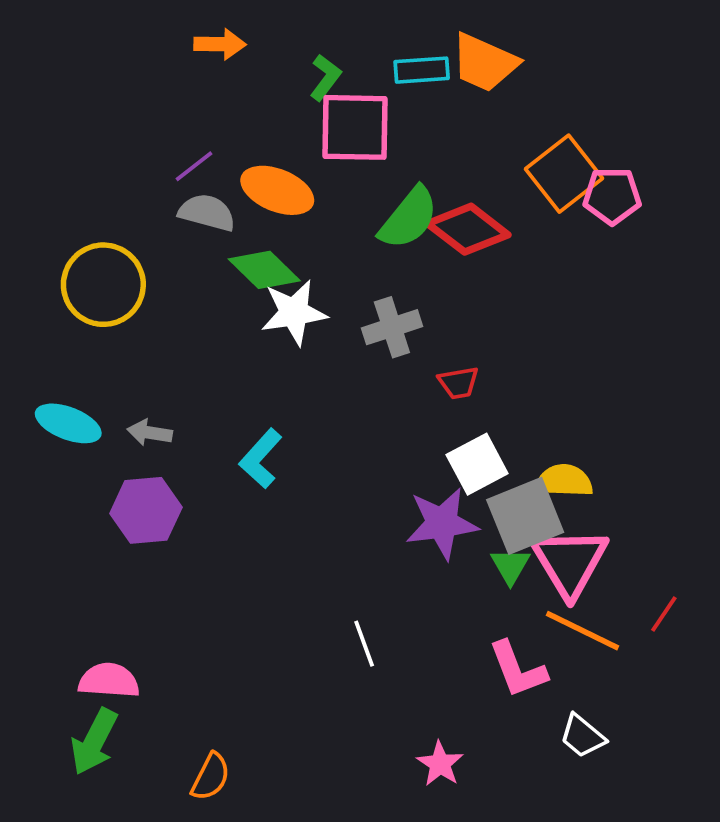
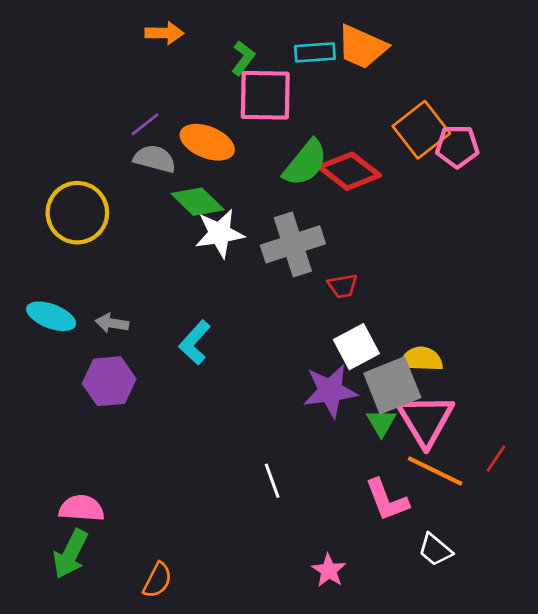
gray cross: (392, 327) -> (293, 244), size x1.4

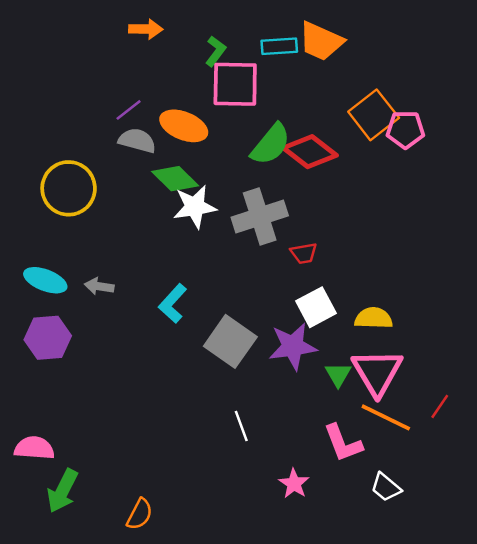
purple hexagon: (109, 381) -> (48, 338), moved
gray square: (392, 385) -> (230, 341), moved, turned -33
pink semicircle: (82, 508) -> (34, 448), moved
pink star: (329, 570) -> (294, 484), moved

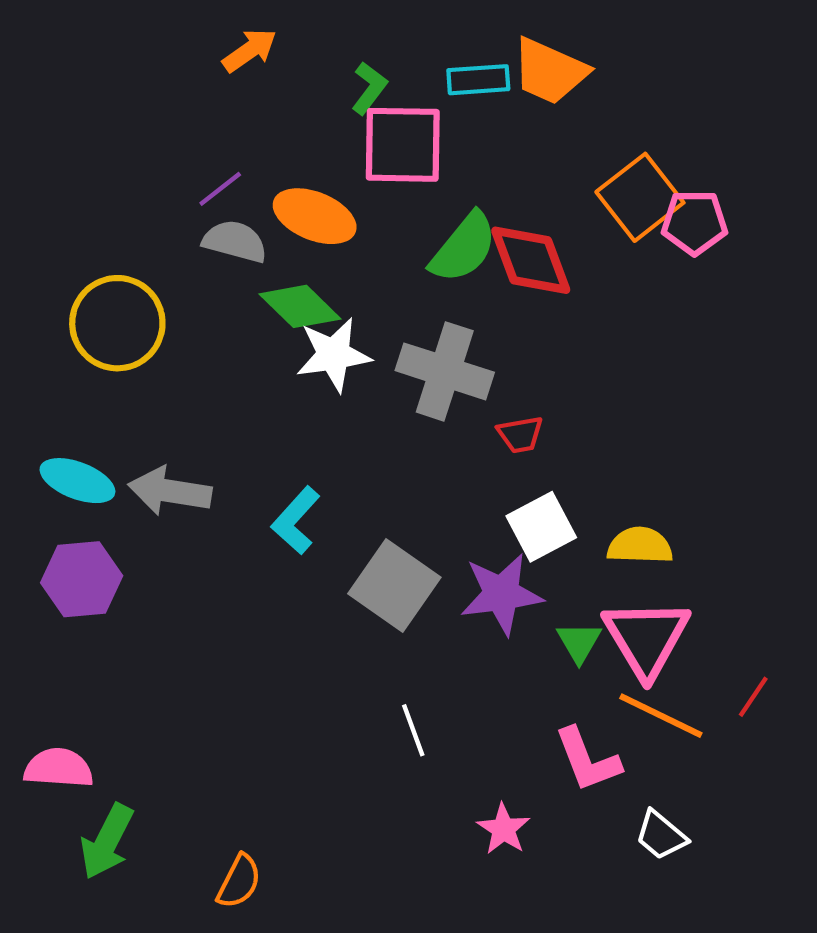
orange arrow: (146, 29) -> (250, 50), turned -36
red diamond: (310, 152) -> (531, 260), turned 32
gray cross: (260, 217) -> (445, 371), turned 36
gray arrow: (99, 286) -> (170, 491), size x1.6

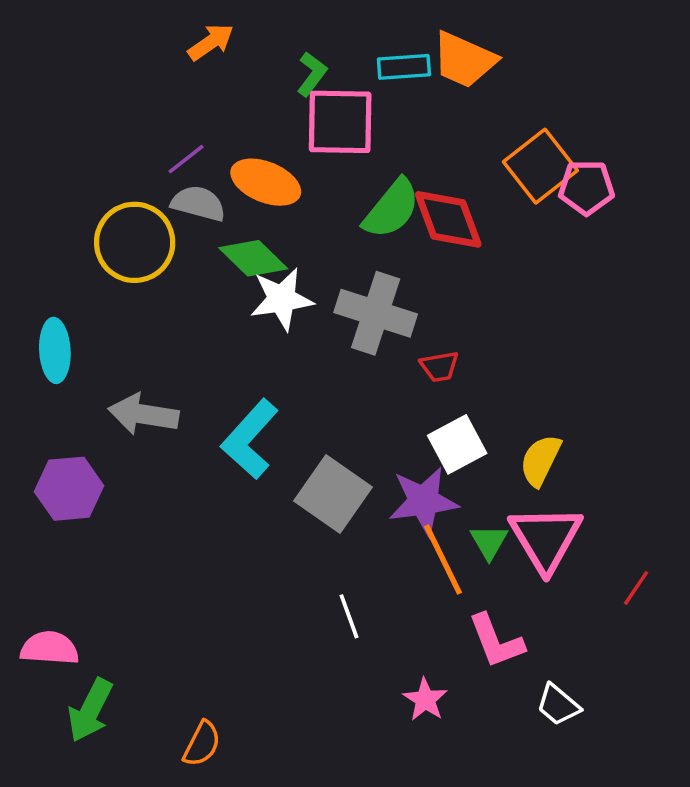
yellow circle: (117, 323) -> (135, 242), moved
cyan ellipse: (77, 481) -> (55, 350), moved, turned 66
cyan L-shape: (296, 520) -> (250, 439), size x1.4
yellow semicircle: (640, 546) -> (540, 460), turned -66
orange line: (661, 716) -> (443, 560), moved, turned 38

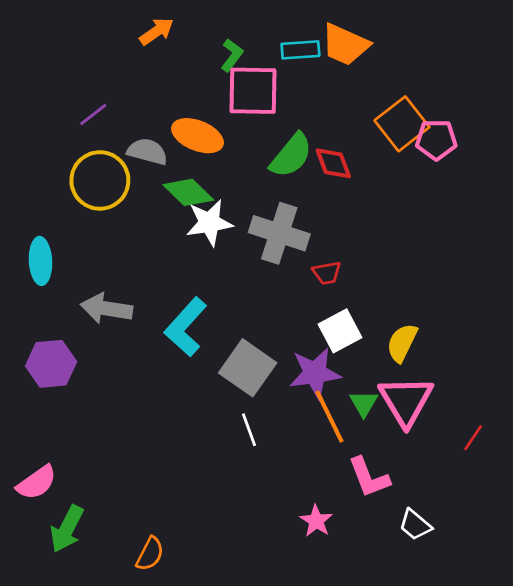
purple line: (186, 159) -> (93, 115), moved
red diamond: (448, 219) -> (333, 163), size x0.7
white line: (349, 616) -> (249, 430), moved
pink semicircle: (50, 648) -> (37, 483), turned 141

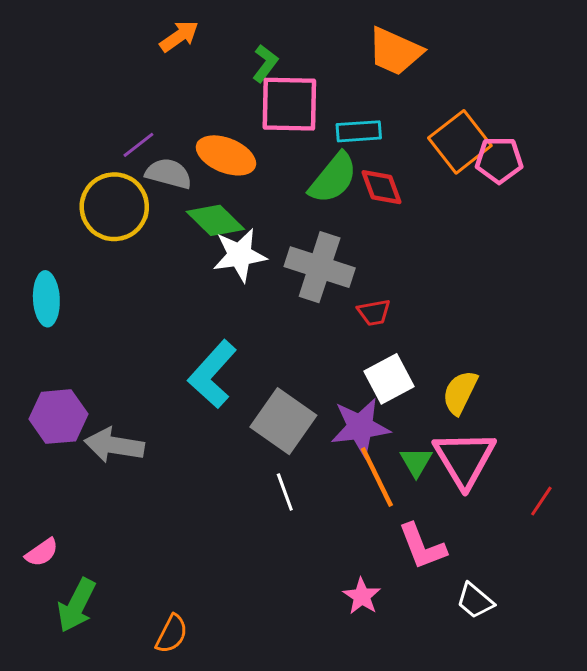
cyan rectangle: (300, 50) -> (359, 131), moved
purple line: (93, 115) -> (138, 145), moved
gray arrow: (106, 308) -> (114, 445), moved
pink semicircle: (37, 483) -> (42, 552), size x0.7

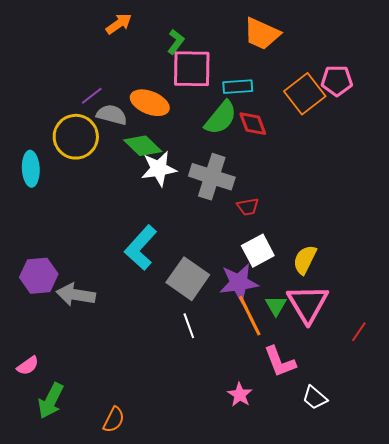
pink pentagon: (499, 160) -> (337, 81), moved
cyan ellipse: (46, 299) -> (31, 169), moved

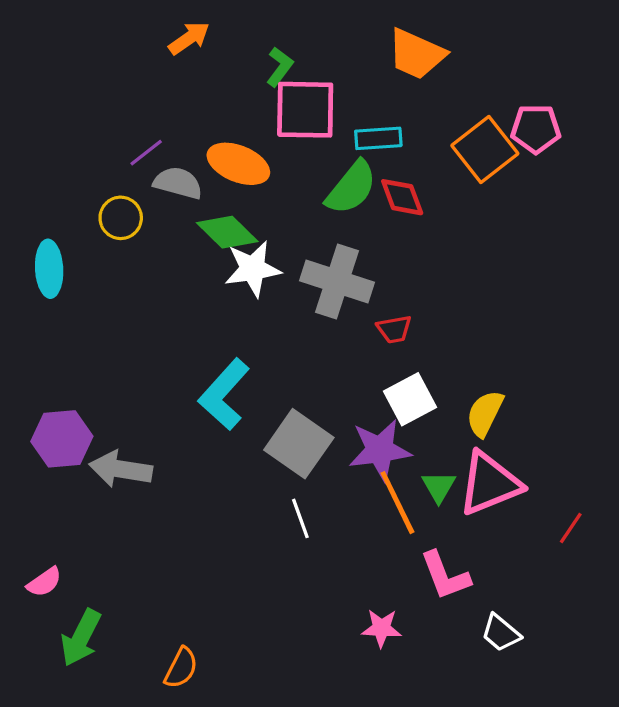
yellow circle: (76, 137) -> (121, 218), size x0.6
pink triangle: (308, 304) -> (490, 483), turned 39
pink star: (240, 395) -> (381, 628), turned -30

